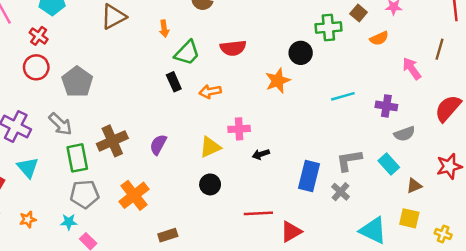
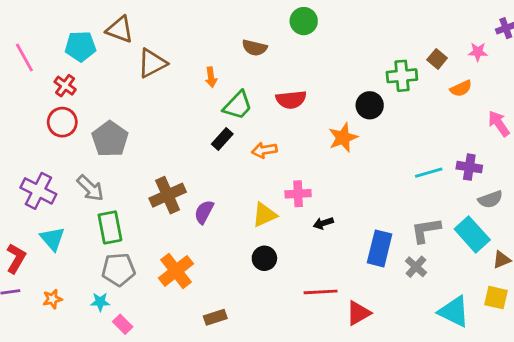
black rectangle: (174, 82) -> (222, 139), turned 66
cyan line: (343, 96) -> (429, 173), moved
brown cross: (112, 141) -> (168, 195), moved
cyan rectangle: (389, 164) -> (472, 234), size x1.4

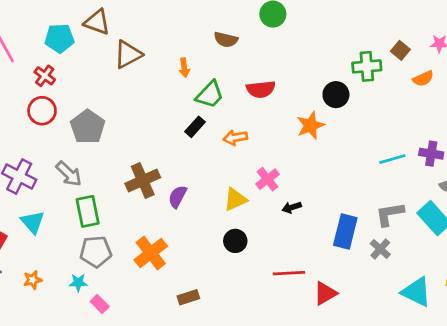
pink cross: (298, 194) -> (267, 179), turned -35

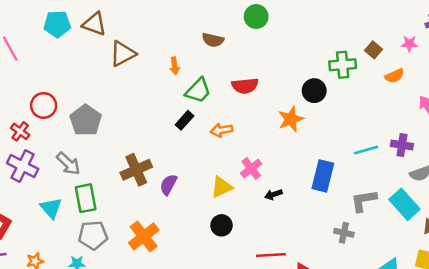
cyan pentagon: (59, 38) -> (57, 24), moved
red cross: (45, 76) -> (20, 131), moved
cyan triangle: (33, 222) -> (51, 208), moved
blue rectangle: (345, 232) -> (323, 176), moved
gray cross: (380, 249) -> (344, 233), moved, turned -30

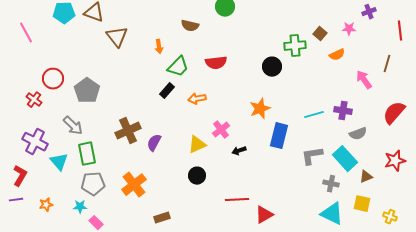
brown triangle: (123, 54) -> (117, 37), turned -40
orange star: (291, 119) -> (260, 109), moved
purple cross: (23, 166) -> (35, 142), moved
gray cross: (344, 233) -> (331, 184), moved

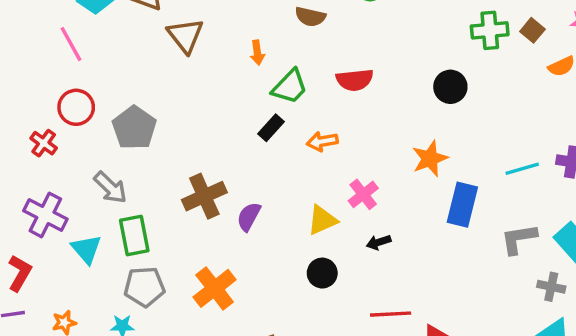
pink line: (26, 33) -> (71, 44), moved
green cross: (295, 46) -> (490, 30), moved
black arrow: (239, 151) -> (379, 242), moved

